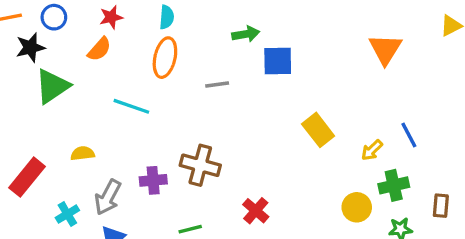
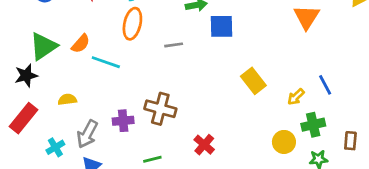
black star: (30, 47) -> (26, 76), moved
orange semicircle: (99, 49) -> (81, 44), moved

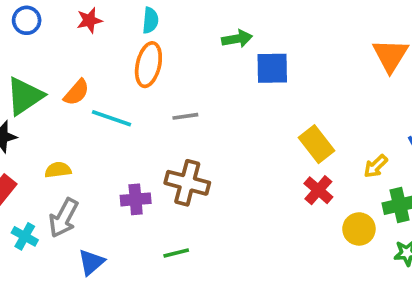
gray line: (174, 45) -> (185, 116), moved
gray arrow: (87, 134) -> (64, 218), moved
red cross: (204, 145) -> (318, 190), moved
cyan cross: (55, 147) -> (25, 236), moved, turned -30

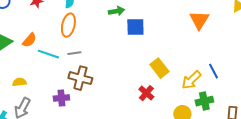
gray line: (185, 116) -> (74, 53), moved
yellow arrow: (376, 166) -> (191, 80), size x1.5
brown cross: (187, 183) -> (80, 78), moved
red cross: (318, 190) -> (146, 93), moved

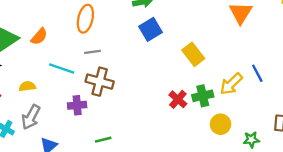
blue square: (135, 27) -> (151, 29), moved, turned -30
cyan line: (48, 54) -> (62, 69), moved
yellow rectangle: (159, 68) -> (193, 54), moved
green cross: (204, 101) -> (203, 96), moved

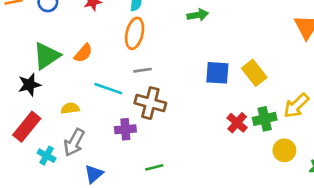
blue square: (151, 29) -> (217, 73), moved, turned 35

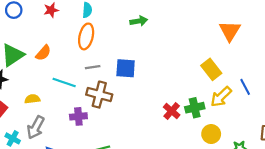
blue square: (217, 73) -> (126, 68), moved
yellow rectangle: (254, 73) -> (211, 69), moved

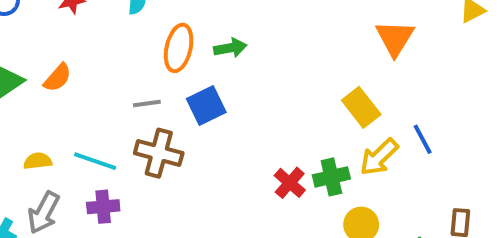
green arrow: (139, 21) -> (230, 48), moved
orange ellipse: (86, 36) -> (179, 48), moved
blue square: (126, 68) -> (206, 105), turned -30
cyan line: (64, 82) -> (95, 161), moved
purple cross: (78, 116) -> (103, 207), moved

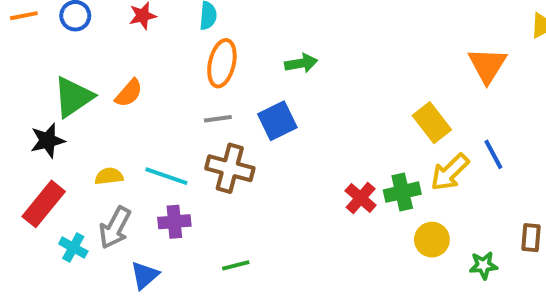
orange triangle: (395, 38) -> (487, 65), moved
orange ellipse: (179, 48) -> (222, 63), moved

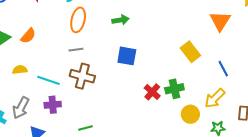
blue square: (277, 121) -> (127, 56), moved, turned 36
yellow arrow: (450, 172) -> (215, 98), moved
yellow semicircle: (109, 176) -> (20, 70), moved

